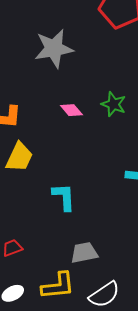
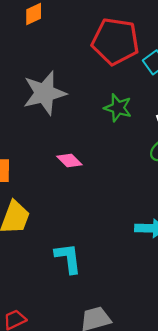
green star: (114, 104) -> (118, 108), moved

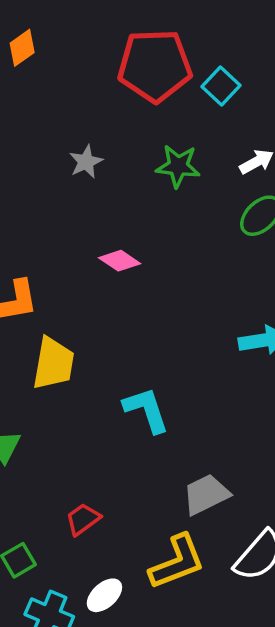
gray star: (44, 93) -> (86, 162), moved, size x0.5

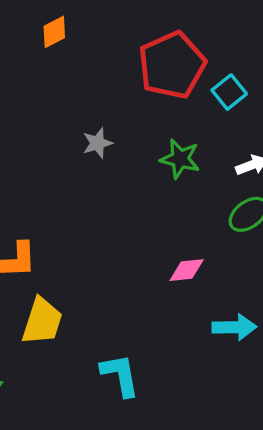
red pentagon: (155, 66) -> (172, 65), turned -30
pink diamond: (120, 261) -> (187, 270), moved, turned -48

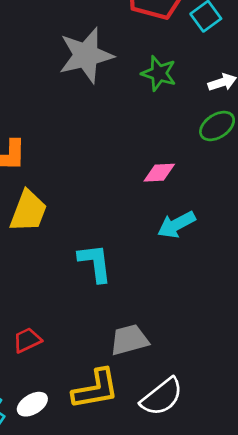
gray star: (97, 143) -> (86, 55), size x2.0
cyan arrow: (234, 327) -> (176, 225), moved, turned 150

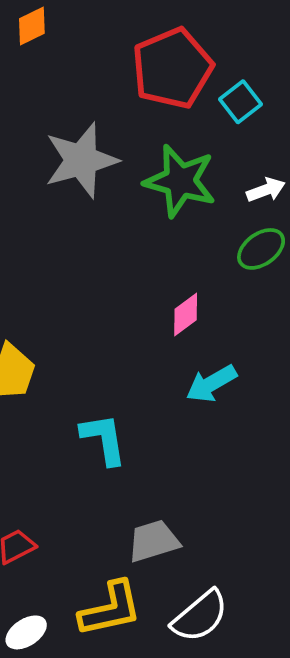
green star: (159, 73) -> (180, 181), size x1.5
pink diamond: (159, 173) -> (186, 315), turned -32

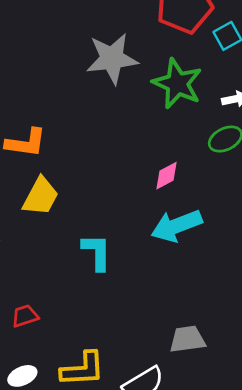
cyan arrow: (211, 384) -> (176, 226), size x1.4
gray trapezoid: (153, 541) -> (187, 339), moved

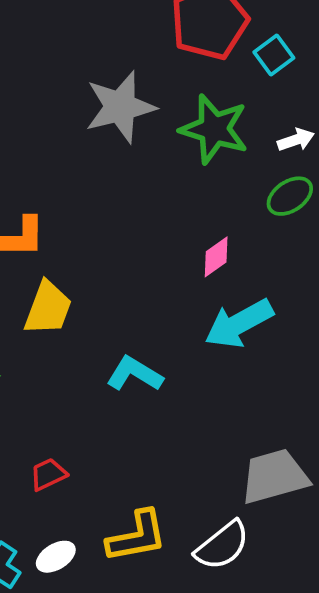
cyan L-shape: (97, 252) -> (135, 374), turned -51
gray trapezoid: (187, 339) -> (274, 476), size x1.4

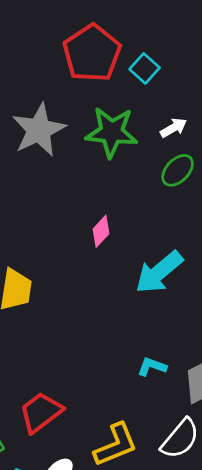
pink diamond: (216, 257) -> (101, 231), moved
cyan L-shape: (135, 374) -> (152, 367), moved, size x0.7
red trapezoid: (48, 474) -> (41, 412), size x1.6

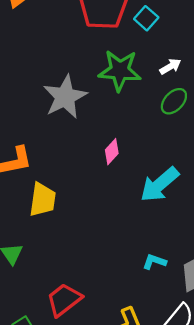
gray star: (39, 130) -> (65, 97), moved

